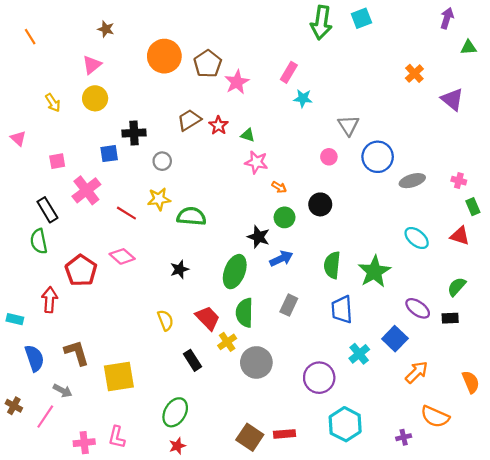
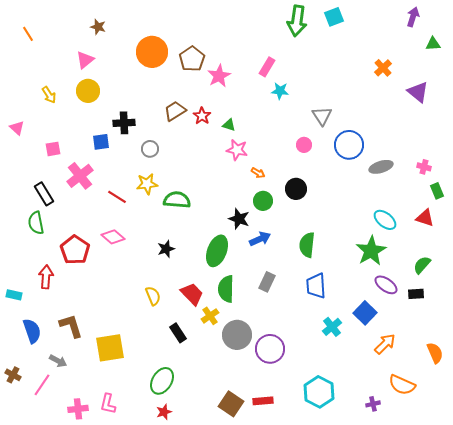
green star: (374, 272) -> (371, 251), moved
purple circle: (319, 378) -> (270, 349), moved

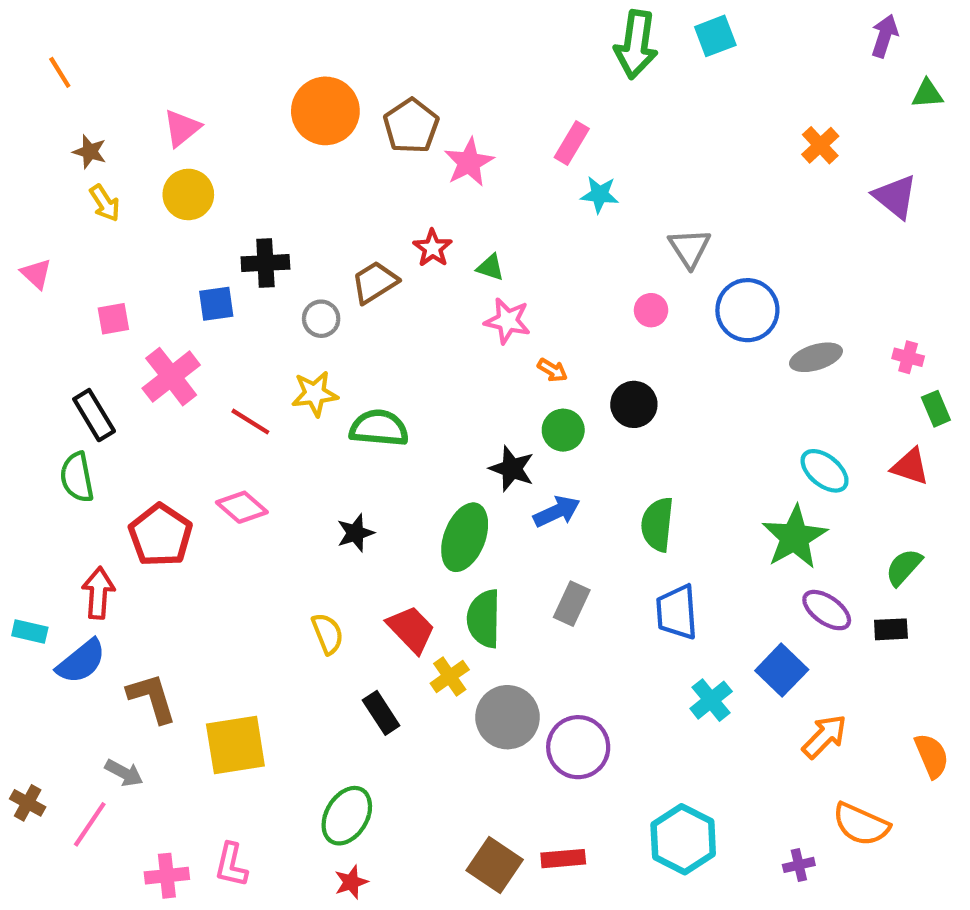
brown star: (98, 27) -> (90, 152), moved
brown trapezoid: (175, 111) -> (375, 282), moved
blue semicircle: (32, 331) -> (81, 661), moved, turned 70

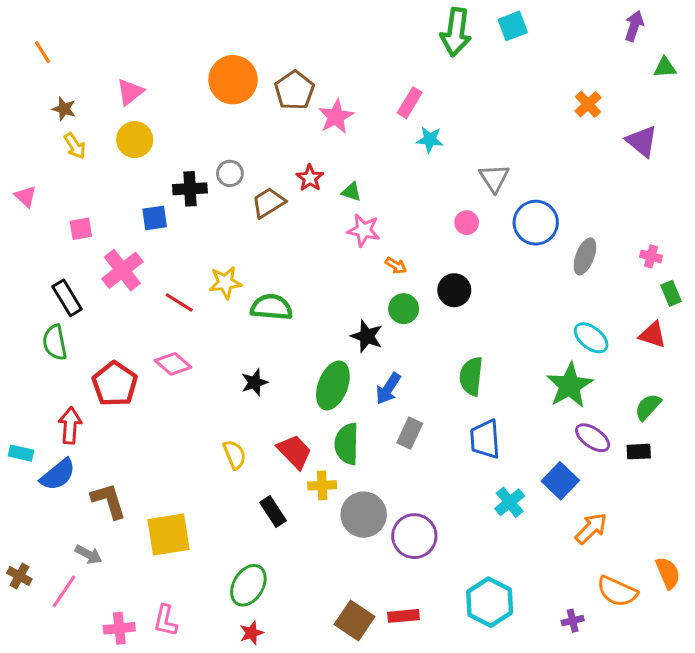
gray circle: (321, 319) -> (230, 173), moved
gray ellipse: (816, 357) -> (585, 256), turned -52
blue arrow: (557, 512) -> (388, 389), moved, turned 148
yellow cross: (450, 676) -> (322, 485), turned 32
orange semicircle: (932, 756) -> (668, 573), moved

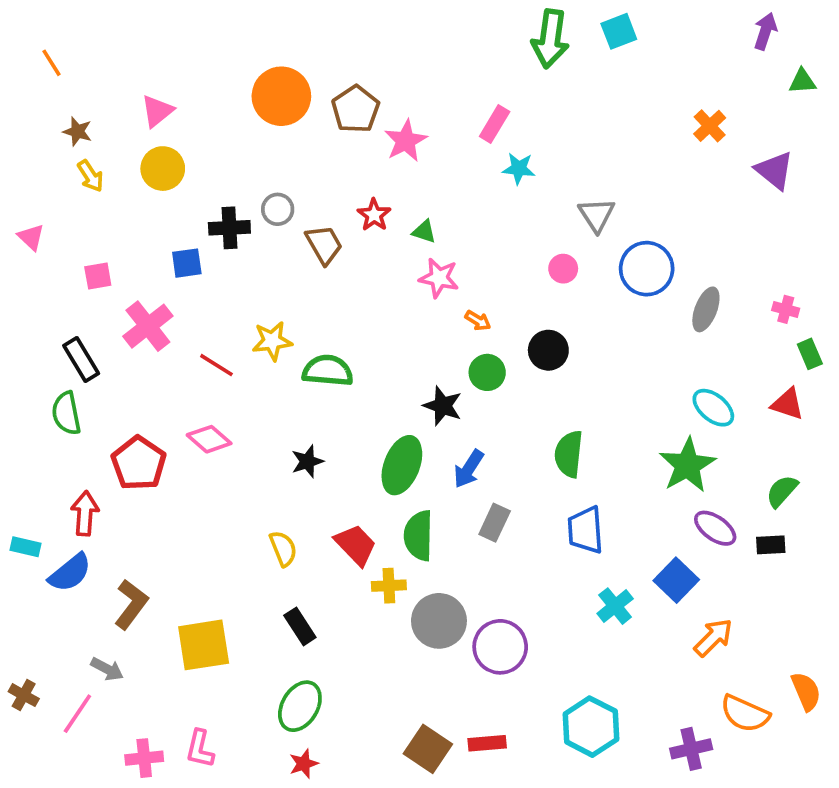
brown trapezoid: (268, 203) -> (324, 245), turned 92
brown L-shape: (109, 501) -> (131, 604), turned 54
black rectangle: (273, 511) -> (300, 626), moved
purple cross: (573, 621) -> (691, 749), size x1.5

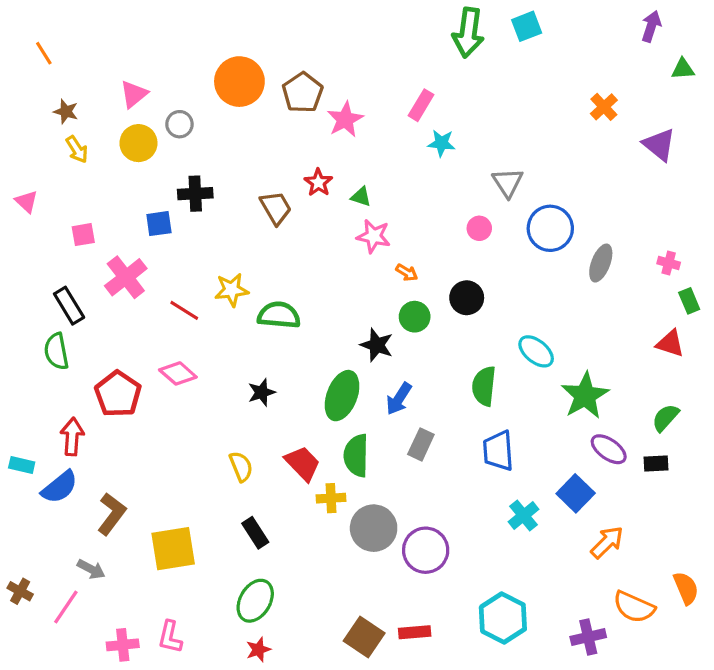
gray circle: (278, 209) -> (179, 124), moved
cyan ellipse: (713, 408) -> (536, 351), moved

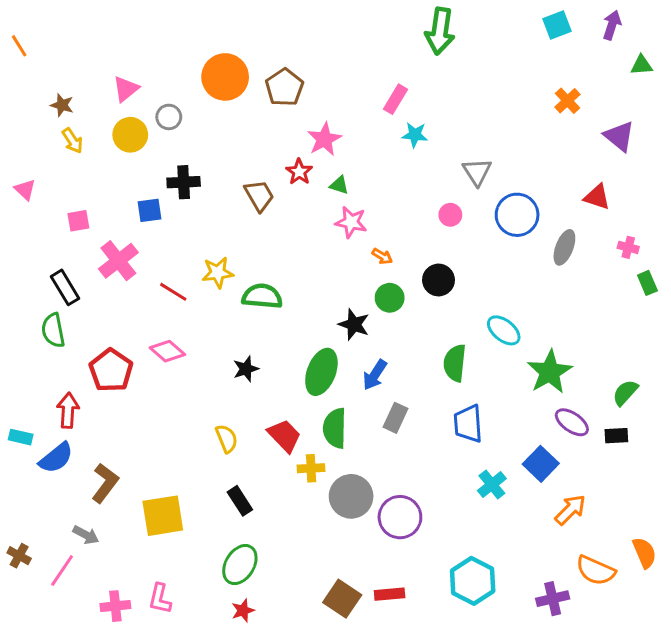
cyan square: (527, 26) -> (557, 25), moved
orange line: (44, 53) -> (19, 46), moved
pink star: (345, 119) -> (324, 139), moved
red triangle: (670, 343) -> (597, 197), moved

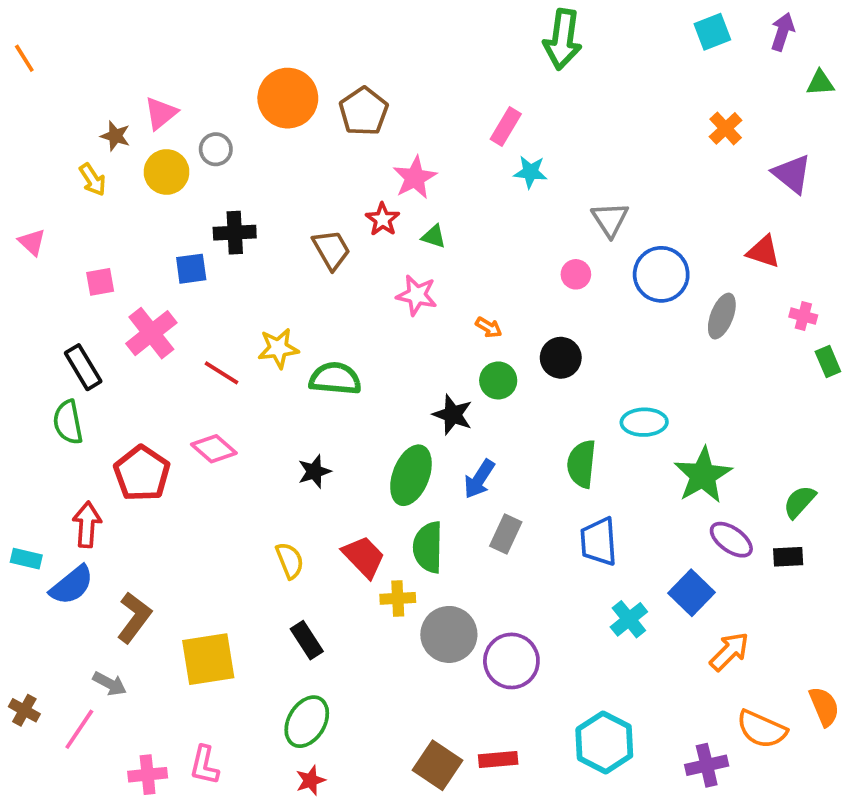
brown star: (62, 105) -> (115, 136), moved
pink star: (351, 222) -> (417, 295), moved
cyan ellipse: (504, 330) -> (644, 422), turned -40

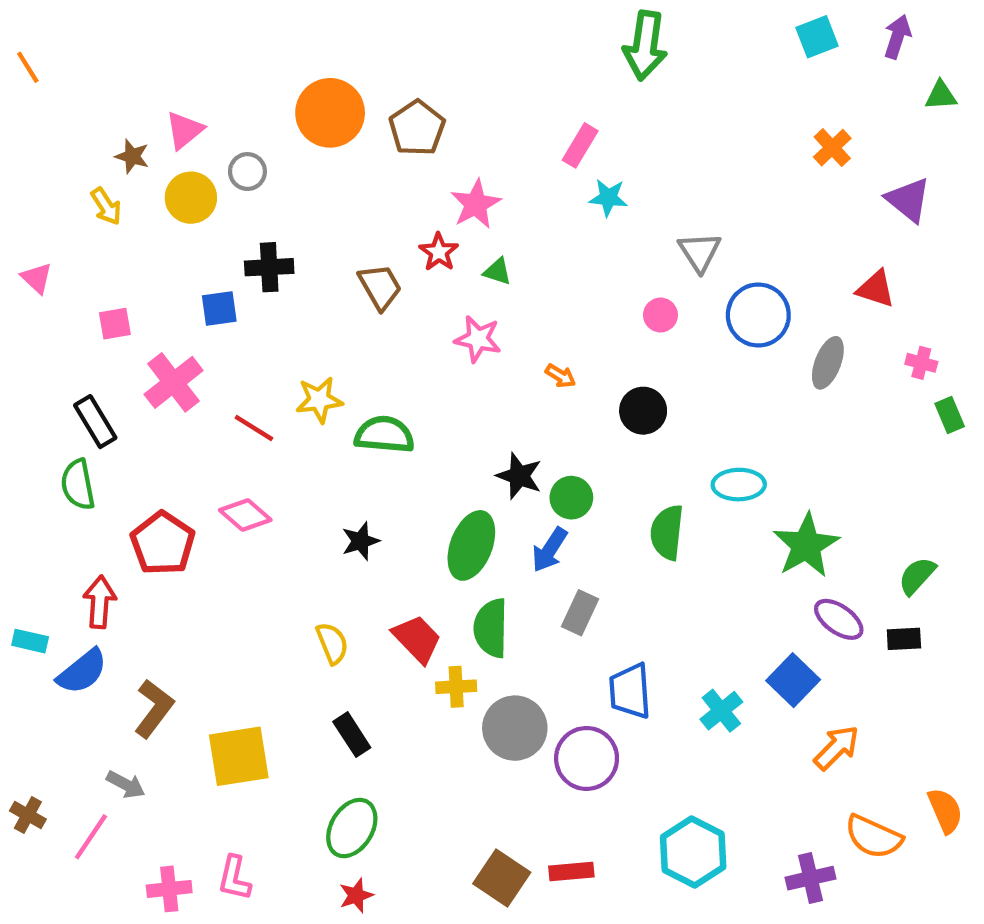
green circle: (498, 380) -> (571, 498), moved
blue trapezoid: (599, 542) -> (630, 691), moved

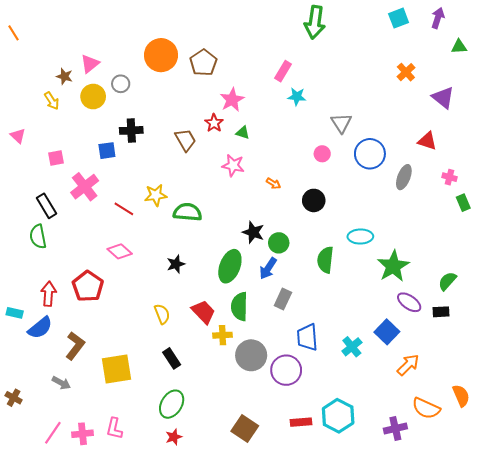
red pentagon: (163, 543) -> (88, 286), moved
pink line: (91, 837) -> (53, 433), moved
red rectangle: (571, 872) -> (301, 422), moved

